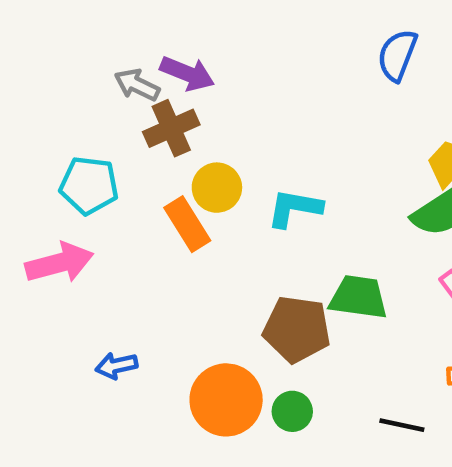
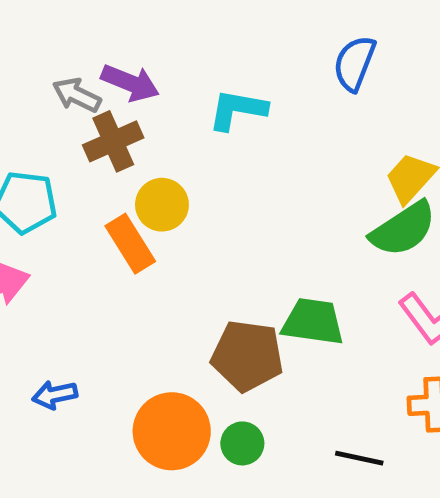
cyan L-shape: (295, 208) -> (237, 110), moved

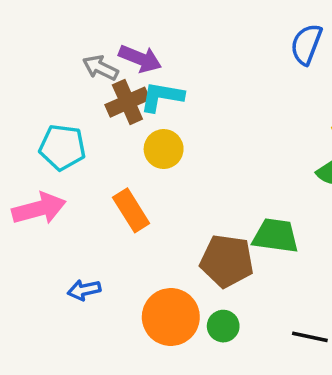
cyan L-shape: (237, 110) -> (162, 97), moved
orange rectangle: (130, 244) -> (131, 210), moved

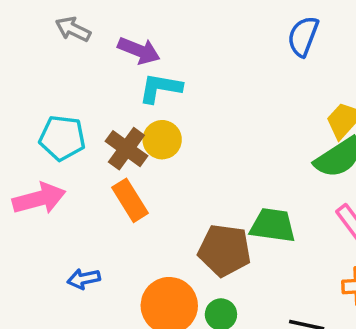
gray arrow: (100, 68) -> (73, 29), moved
brown cross: (127, 102) -> (126, 149), moved, turned -30

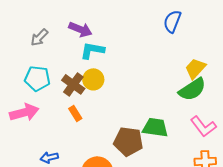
gray arrow: (73, 29) -> (39, 37), moved, turned -72
orange rectangle: (130, 200) -> (75, 113), size x0.7

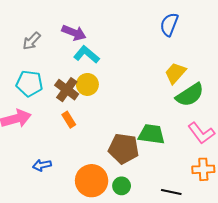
cyan L-shape: (92, 50) -> (86, 54), turned 30
yellow trapezoid: (195, 68) -> (175, 73), moved

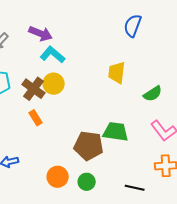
yellow trapezoid: (175, 73) -> (117, 73), moved, turned -35
green semicircle: (190, 95) -> (153, 94), size x0.7
orange circle: (92, 181) -> (58, 177), size x0.7

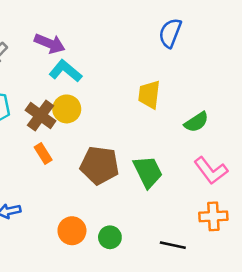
green trapezoid: (116, 132) -> (148, 172), turned 56
brown pentagon: (89, 146) -> (99, 165), moved

